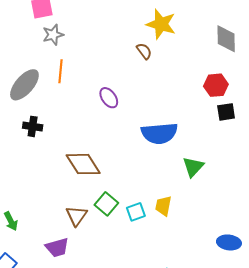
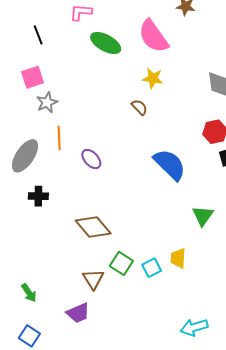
yellow star: (161, 24) -> (153, 78), size x0.7
purple ellipse: (109, 98) -> (91, 159), moved
blue semicircle: (159, 133) -> (170, 165), moved, turned -123

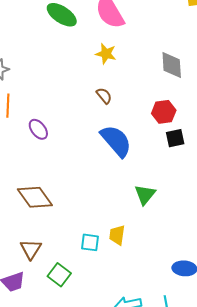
brown semicircle: (139, 107) -> (104, 96), moved
green square: (121, 263) -> (59, 275), moved
cyan square: (152, 268) -> (90, 242), turned 30

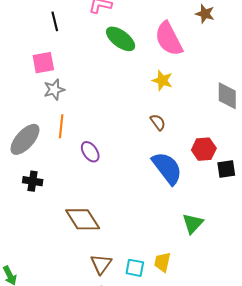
red hexagon: (164, 112) -> (204, 149), moved
brown triangle: (31, 249) -> (101, 264), moved

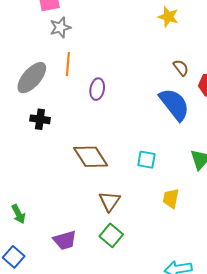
brown semicircle: (158, 122) -> (181, 68), moved
purple ellipse: (90, 152) -> (97, 89), turned 45
cyan square: (135, 268) -> (146, 160), moved

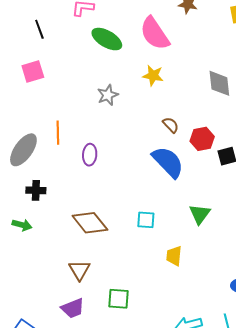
gray star: (60, 27) -> (108, 95), moved
brown triangle: (110, 201) -> (79, 270), moved
green arrow: (18, 214) -> (22, 225), moved, turned -42
green square: (111, 235) -> (118, 299), turned -30

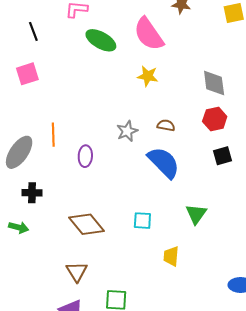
gray star: (108, 95) -> (127, 131), moved
brown semicircle: (171, 125) -> (166, 125), turned -36
red hexagon: (202, 139) -> (215, 119), moved

